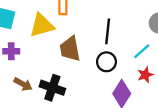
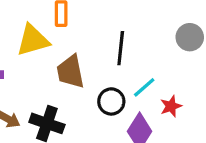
cyan line: (142, 51) -> (144, 87), moved
black circle: (106, 62) -> (111, 101), moved

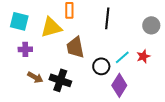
black line: (121, 48) -> (107, 18), moved
red star: (171, 106) -> (143, 56), moved

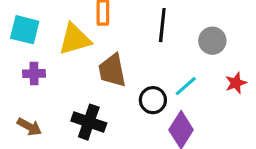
gray circle: (151, 25) -> (212, 41), moved
red star: (143, 56) -> (236, 83), moved
brown arrow: (35, 77) -> (29, 127), moved

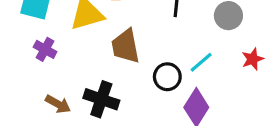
purple cross: (34, 74) -> (45, 49), turned 30
brown arrow: (29, 127) -> (58, 104), moved

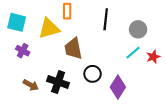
cyan line: (201, 62) -> (133, 53), moved
black circle: (167, 77) -> (93, 74), moved

